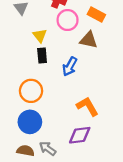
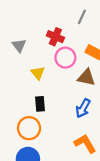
black rectangle: (42, 55) -> (40, 104), moved
blue arrow: (70, 67) -> (83, 108), moved

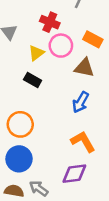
yellow triangle: (38, 73) -> (36, 53), moved, turned 32
black rectangle: (40, 104) -> (33, 80), moved, turned -56

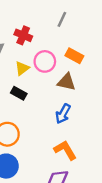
red cross: (50, 22) -> (23, 35), moved

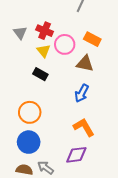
red cross: (23, 35) -> (45, 31), moved
yellow triangle: (22, 68) -> (43, 51), turned -32

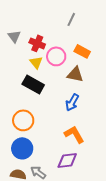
gray triangle: (20, 33) -> (14, 36), moved
black rectangle: (40, 74) -> (33, 84), size x1.5

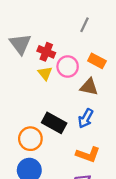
gray triangle: (14, 36) -> (20, 44), size x1.5
black rectangle: (33, 84) -> (54, 123), moved
orange L-shape: (74, 134) -> (88, 154), turned 140

